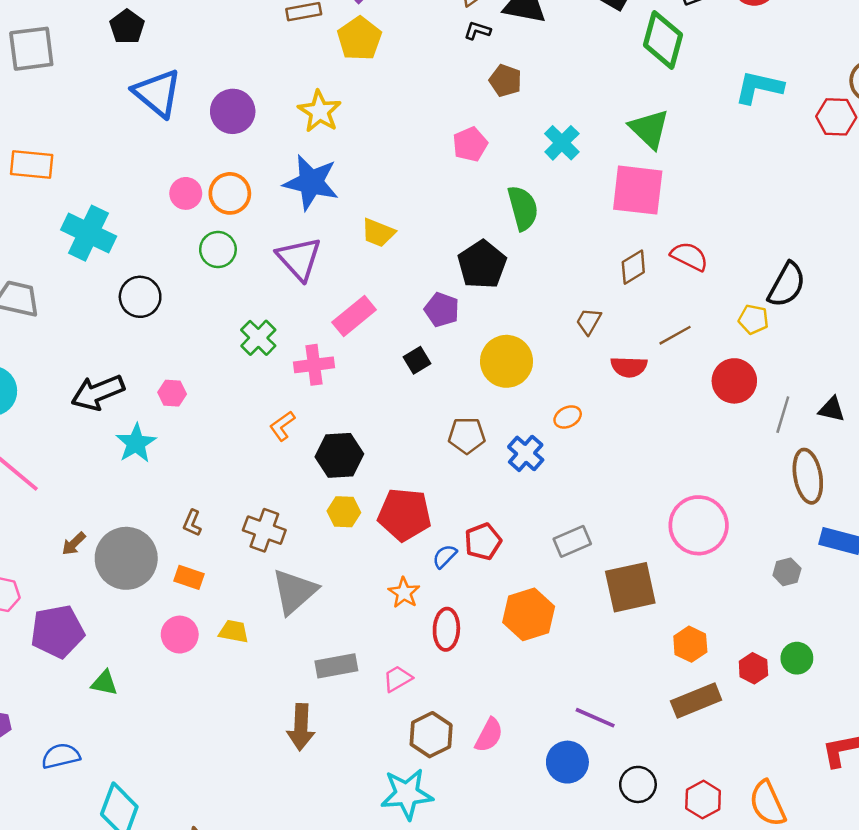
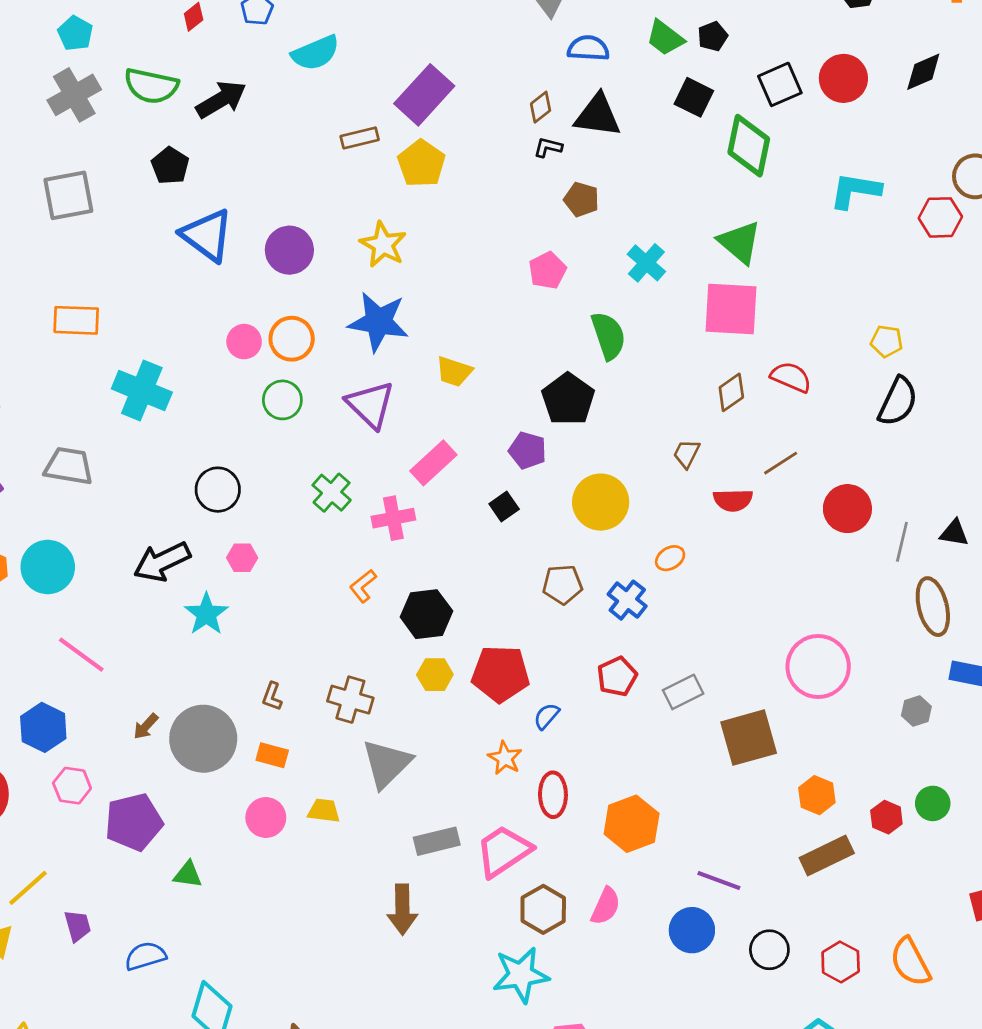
black circle: (140, 297) -> (218, 490), moved
yellow pentagon: (753, 319) -> (887, 341), moved
red pentagon: (483, 542) -> (617, 676), moved
orange hexagon: (529, 614) -> (632, 824), moved
pink trapezoid: (398, 679) -> (504, 851), size x1.8

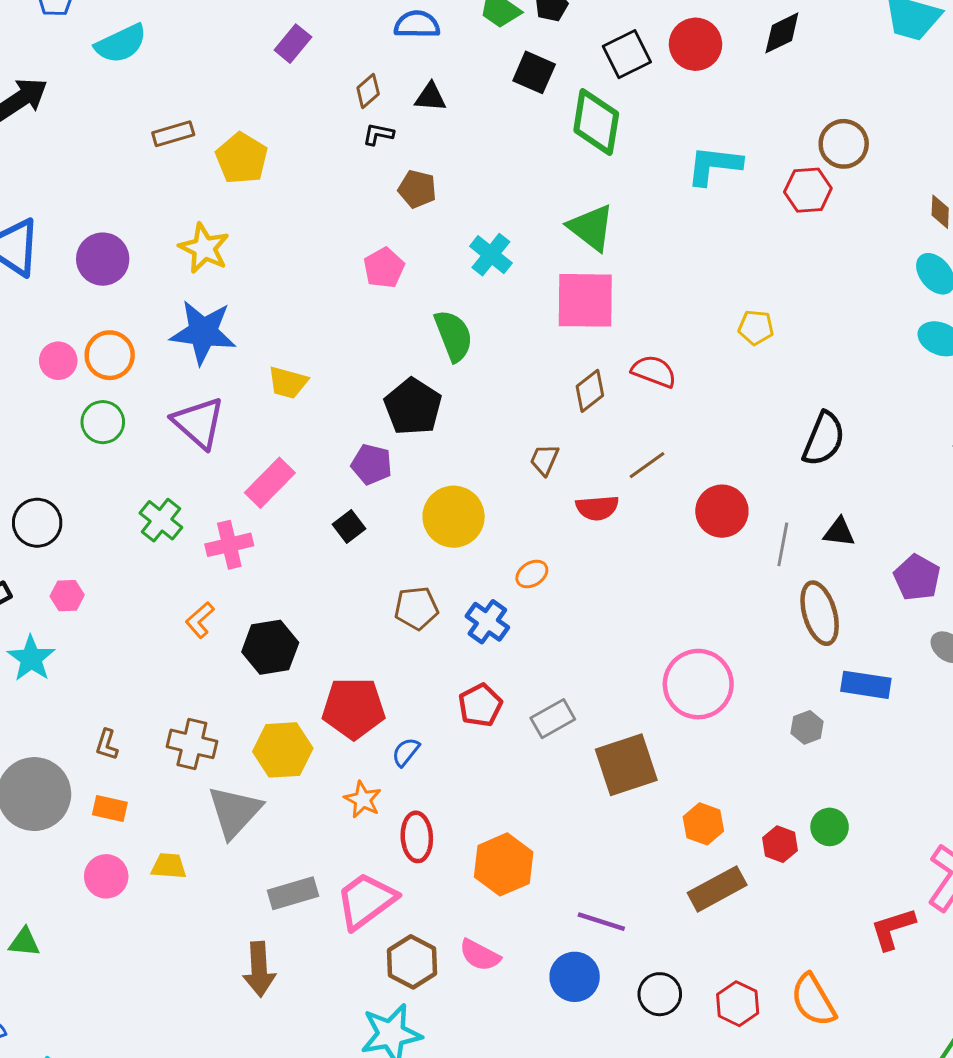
purple rectangle: (424, 95) -> (293, 44), moved, size x0.6
black triangle: (598, 115) -> (430, 97), size x0.6
black semicircle: (898, 401) -> (824, 439), moved
yellow hexagon: (435, 675) -> (283, 750), moved, size x1.5
pink semicircle: (606, 906) -> (480, 955), turned 96

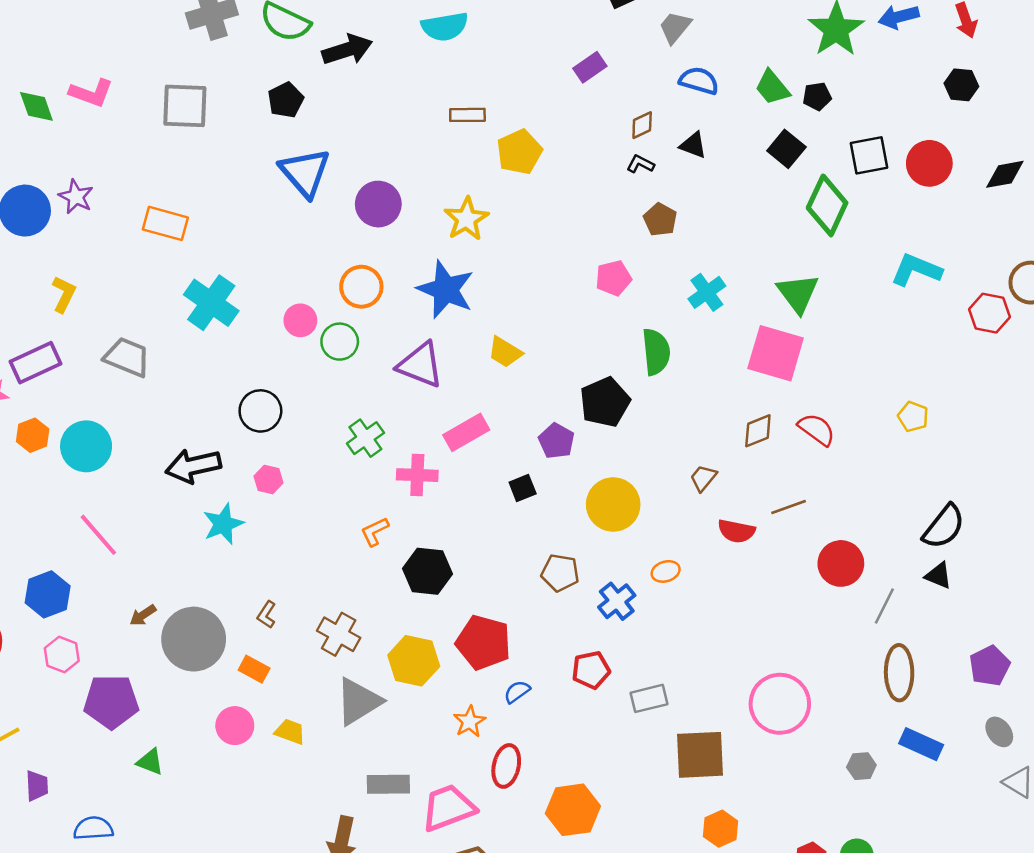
pink circle: (58, 361) -> (300, 320), moved
purple triangle: (199, 423) -> (420, 365), turned -36
black triangle: (839, 532) -> (938, 576), moved
orange hexagon: (703, 824) -> (721, 829), moved

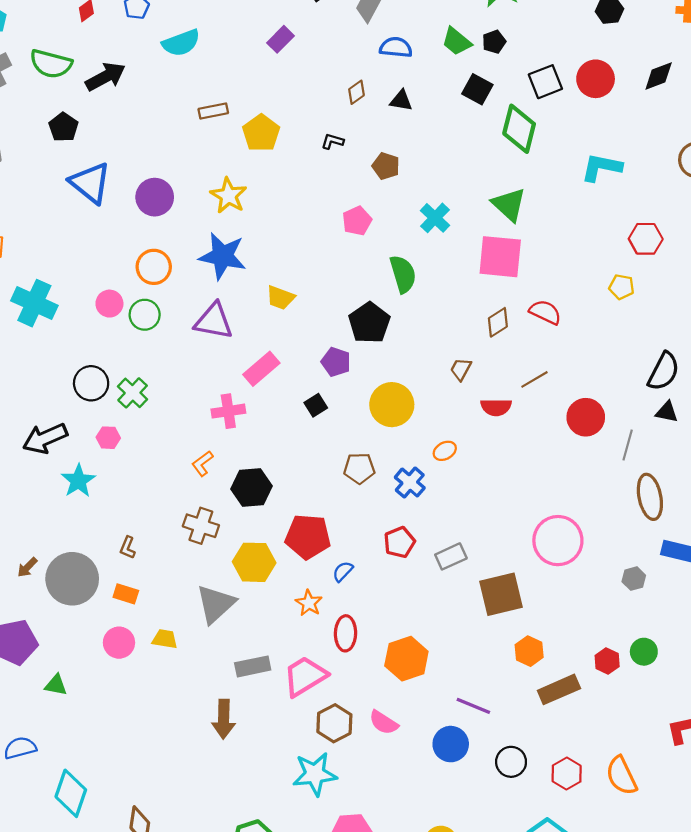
purple rectangle: (590, 67) -> (281, 39), moved
black L-shape: (640, 164) -> (332, 141), moved
red hexagon: (990, 313) -> (646, 239), moved
green cross: (365, 438) -> (133, 393), moved
brown cross: (339, 634) -> (201, 526), moved

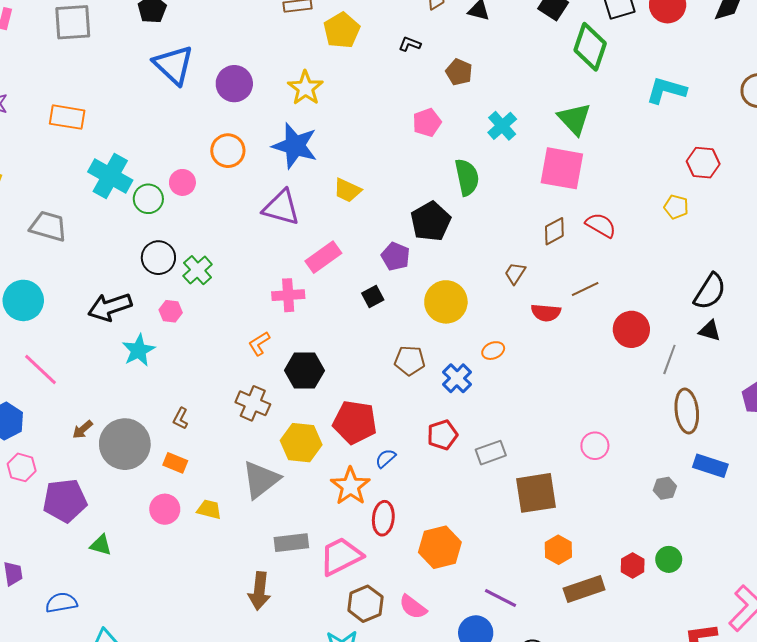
green circle: (145, 315) -> (148, 199), moved
pink circle: (558, 541) -> (595, 446), size x0.6
orange star: (309, 603) -> (350, 486), size x1.5

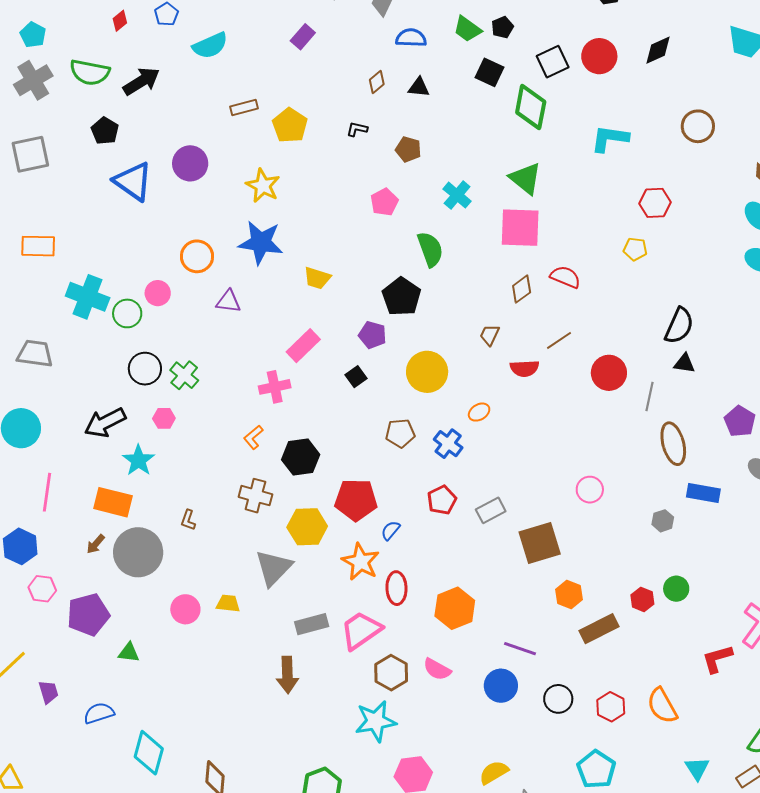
purple circle: (234, 84) -> (190, 163), moved
purple triangle: (281, 208) -> (228, 301), moved, size x0.7
pink line: (41, 370) -> (47, 492), turned 63
orange rectangle: (175, 463) -> (113, 502), moved, size x1.6

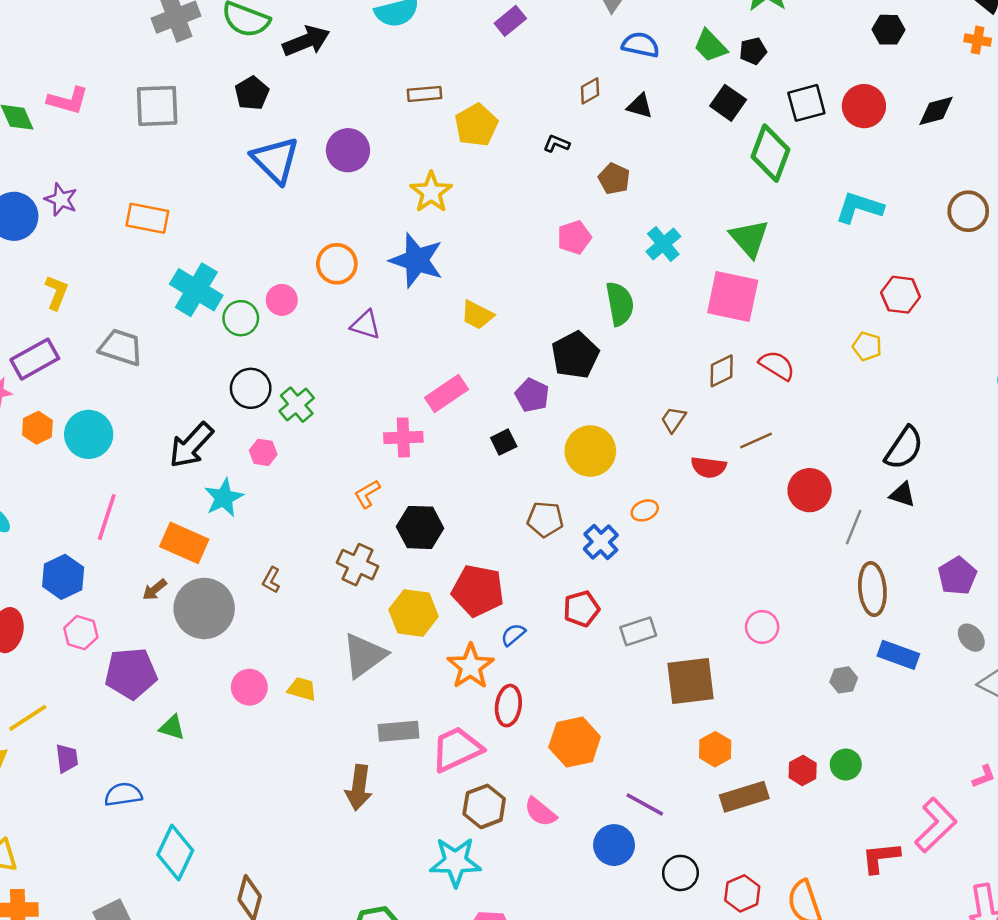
black arrow: (105, 423) -> (191, 445), turned -30

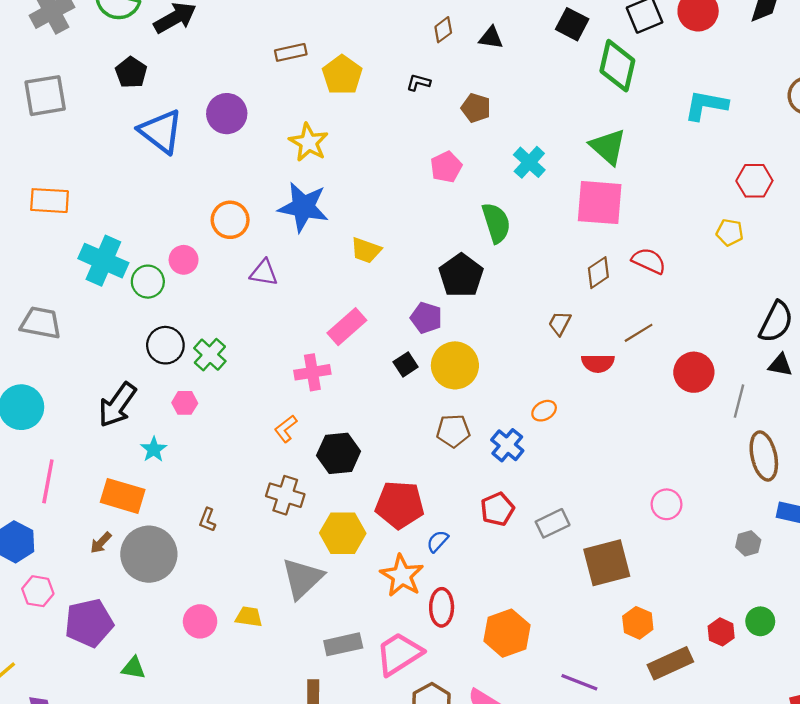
yellow circle: (590, 451) -> (455, 365), moved
cyan star: (224, 498) -> (154, 449), size x0.7

